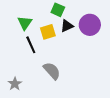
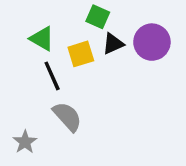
green triangle: (25, 23) -> (42, 39), turned -35
gray semicircle: (52, 71) -> (67, 117), moved

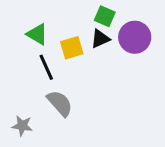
green square: (98, 17) -> (105, 16), moved
gray star: (25, 142) -> (22, 126), turned -30

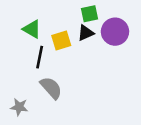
green square: (105, 16) -> (89, 14), turned -36
black line: (46, 67) -> (40, 57), turned 35

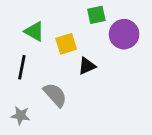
black triangle: (86, 33) -> (87, 66), moved
black line: (40, 57) -> (22, 67), moved

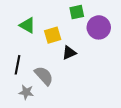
black line: (22, 67) -> (17, 65), moved
gray star: (21, 116) -> (26, 92), moved

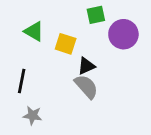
yellow square: (53, 35) -> (66, 44), turned 35
gray semicircle: (44, 76) -> (86, 87), moved

